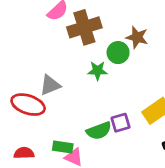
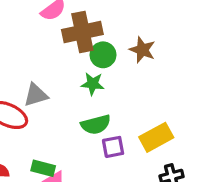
green circle: (118, 53) -> (103, 55), moved
green semicircle: (99, 131) -> (96, 125), moved

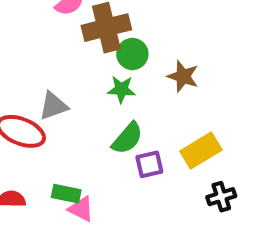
brown star: (142, 50) -> (183, 76), moved
green semicircle: (96, 125) -> (127, 138), turned -32

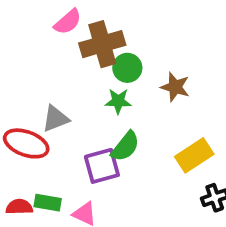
purple square: (149, 164) -> (102, 166), moved, size x1.4
green rectangle: (66, 194) -> (48, 203), moved

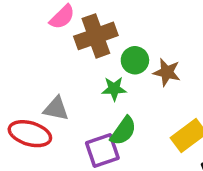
green circle: (127, 68) -> (135, 60), moved
gray triangle: (55, 119) -> (56, 109), turned 36

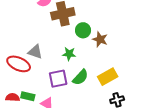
green star: (114, 89) -> (69, 54), moved
green semicircle: (123, 131) -> (80, 77), moved

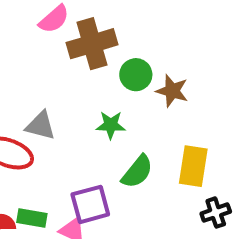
yellow rectangle: (108, 77) -> (193, 166), turned -48
purple square: (58, 79) -> (90, 204), moved

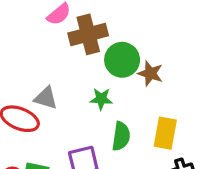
green circle: (136, 75) -> (122, 60), size x1.4
green semicircle: (137, 172) -> (121, 136), turned -32

